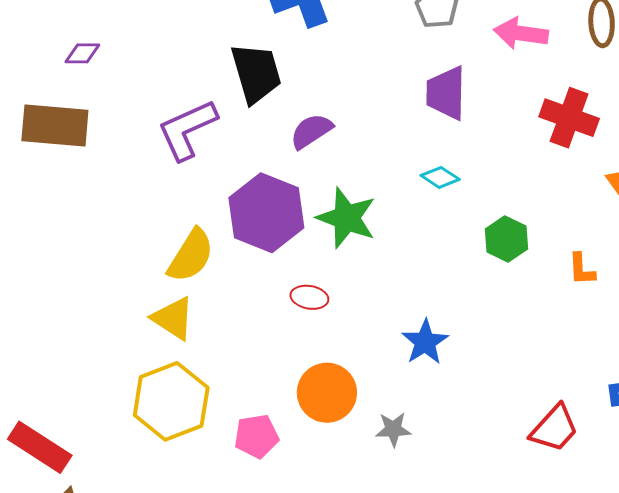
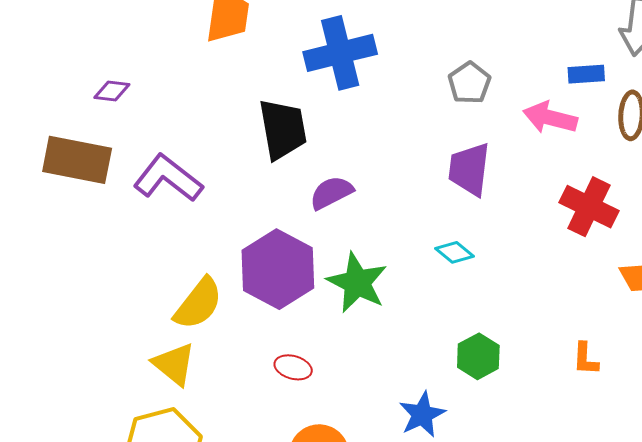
purple L-shape: (187, 130) -> (168, 178), moved, turned 56
green hexagon: (506, 239) -> (478, 356), moved
red ellipse: (309, 297) -> (293, 367), moved

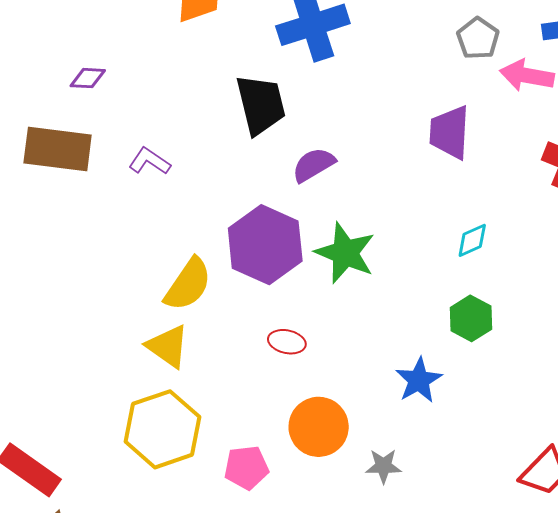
gray pentagon: (469, 83) -> (478, 38), moved
purple L-shape: (168, 178) -> (150, 161), size x0.6
cyan diamond: (455, 252) -> (472, 240), moved, turned -60

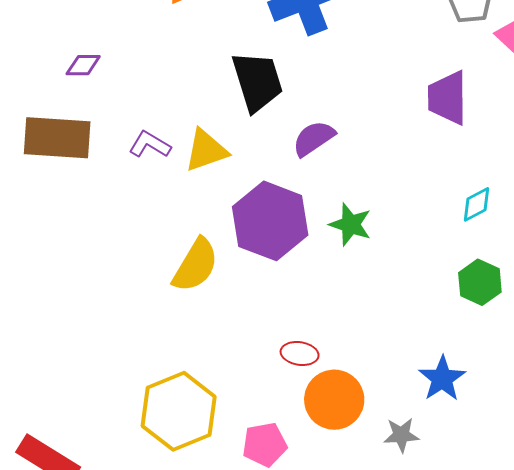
green star: (345, 253) -> (350, 224), size x0.7
red ellipse: (287, 342) -> (300, 353), moved
yellow triangle: (168, 346) -> (206, 150), moved, turned -51
blue star: (419, 380) -> (442, 379), moved

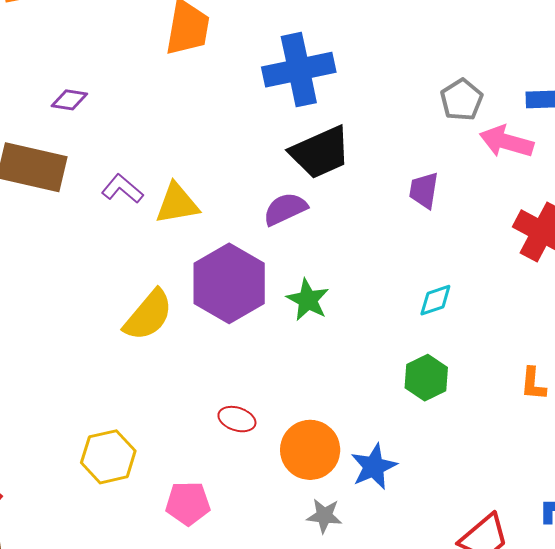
black trapezoid: (257, 81) -> (320, 152), moved, turned 74
purple trapezoid: (448, 98) -> (424, 190), size x0.7
orange circle: (334, 400) -> (310, 450), moved
yellow hexagon: (179, 411) -> (108, 457), size x0.7

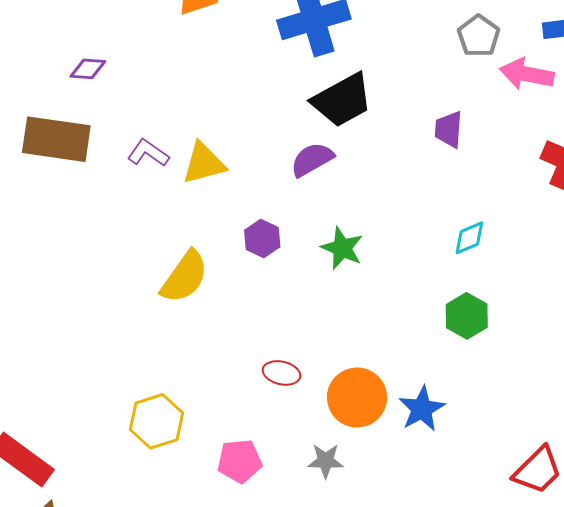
purple hexagon: (229, 283) -> (262, 238), size x0.5
gray star: (324, 516) -> (326, 461), moved

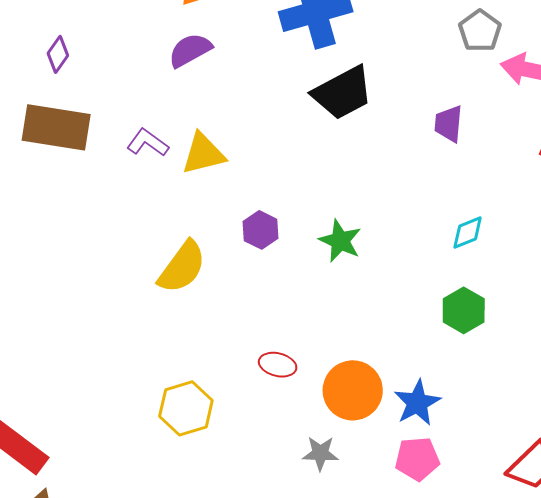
purple diamond: (88, 69) -> (58, 54), moved, turned -60
purple semicircle: (312, 160) -> (190, 50), moved
yellow hexagon: (156, 421) -> (186, 408), moved
pink pentagon: (240, 461) -> (417, 459), moved

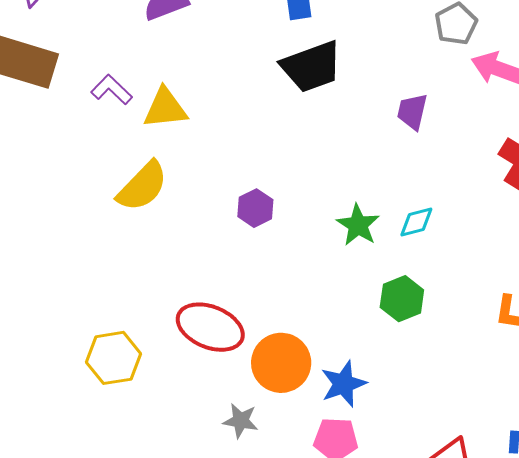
purple hexagon: (261, 230) -> (255, 208), moved
green star: (340, 241) -> (358, 225), moved
yellow semicircle: (182, 267) -> (142, 186), moved
red ellipse: (278, 365) -> (210, 327), size x1.8

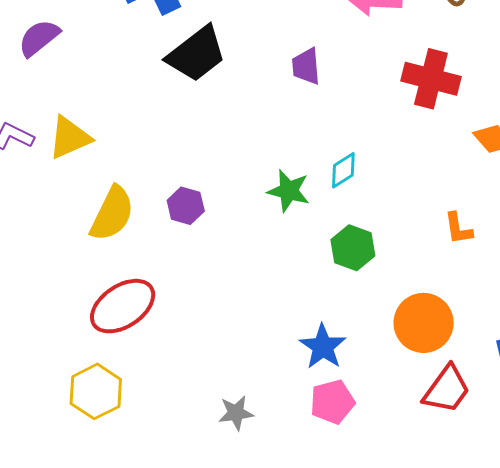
yellow semicircle: (142, 186) -> (112, 214), moved
red ellipse: (210, 327) -> (123, 306), moved, turned -38
orange circle: (281, 363) -> (424, 323), moved

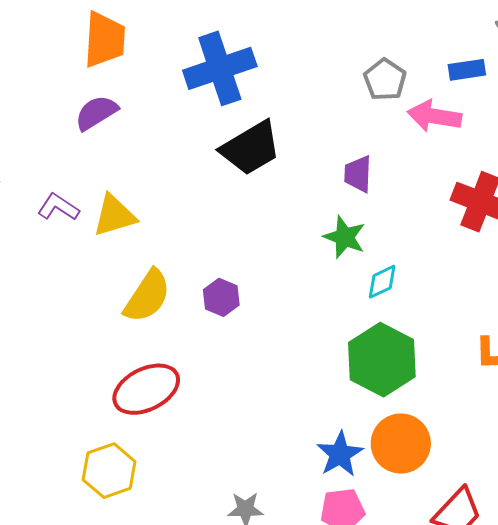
green star: (289, 191) -> (345, 237), moved
green hexagon: (353, 248) -> (382, 360), size x1.6
orange circle: (424, 323) -> (401, 444), moved

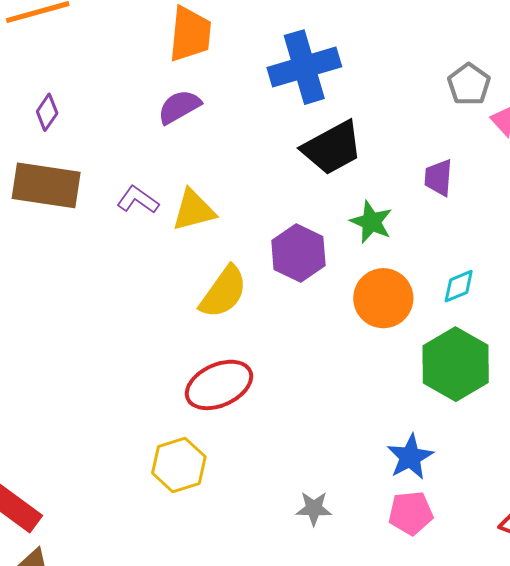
green star: (345, 237) -> (371, 222), moved
purple hexagon: (221, 297) -> (298, 253), moved, size x1.5
orange circle: (401, 444) -> (383, 298), moved

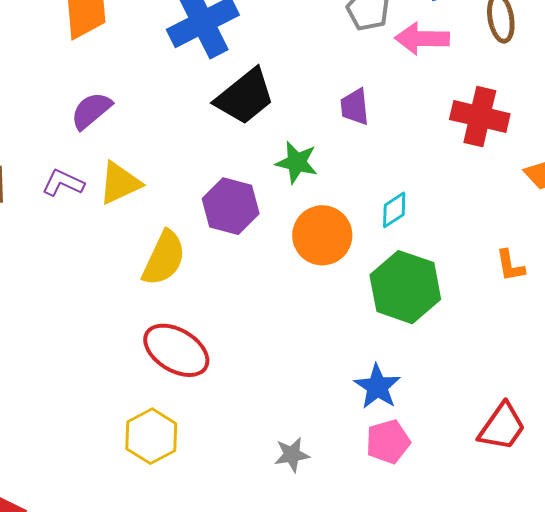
purple semicircle: (179, 107) -> (91, 111), moved
red ellipse: (219, 385) -> (176, 350), turned 66

